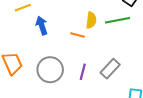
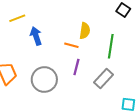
green line: (117, 20) -> (111, 46), moved, turned -70
purple line: (83, 72) -> (76, 67), moved

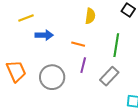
yellow semicircle: (85, 31) -> (90, 16), moved
blue arrow: (36, 36) -> (44, 35), turned 108

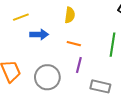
yellow semicircle: (90, 16) -> (70, 15), moved
gray rectangle: (109, 76) -> (100, 86), moved, turned 60

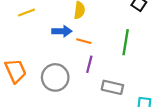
blue arrow: (39, 34) -> (62, 31), moved

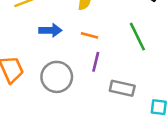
blue arrow: (62, 31) -> (50, 30), moved
green line: (126, 42) -> (137, 37), turned -35

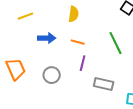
gray circle: (57, 77) -> (52, 75), size x0.7

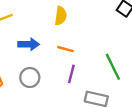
green line: (116, 43) -> (113, 67), moved
gray circle: (52, 75) -> (30, 78), moved

